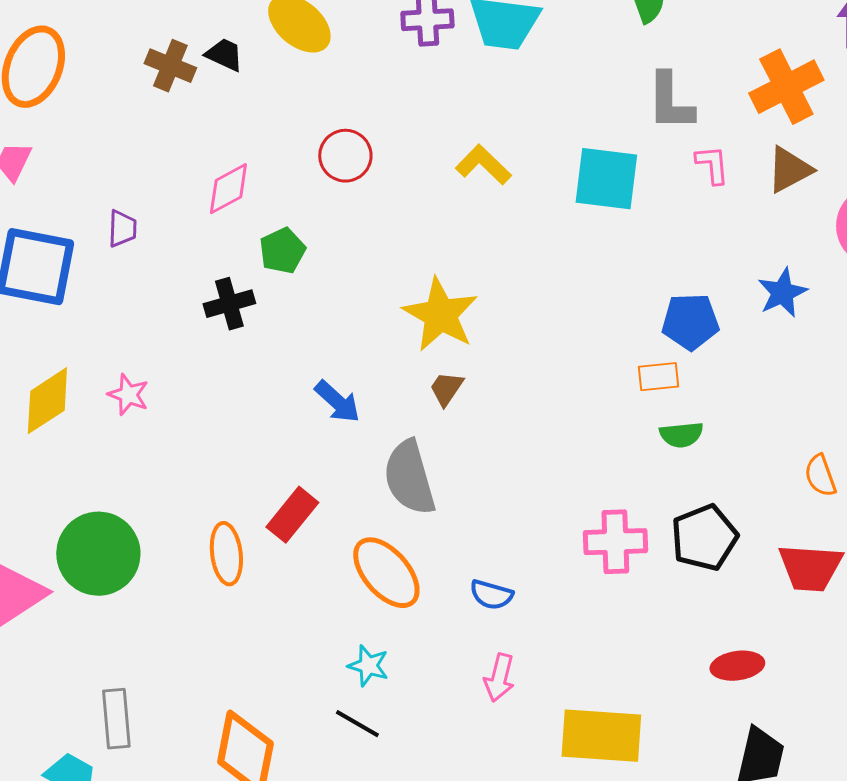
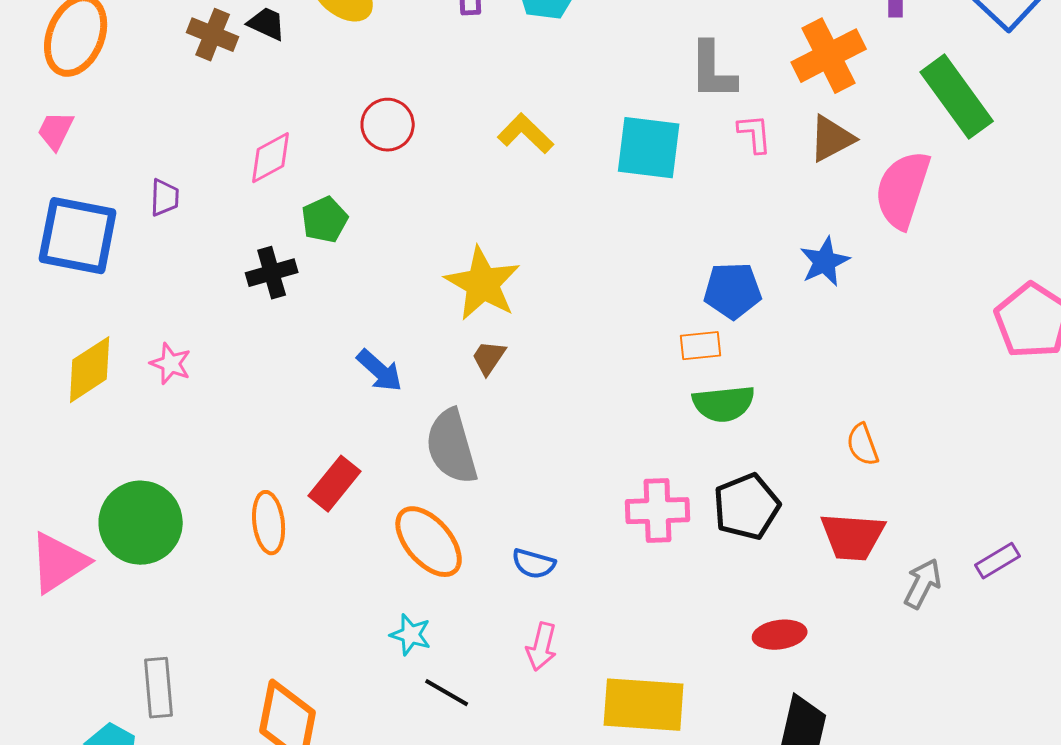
green semicircle: (681, 435) -> (724, 404), size x1.4
black line: (357, 724) -> (447, 693), moved

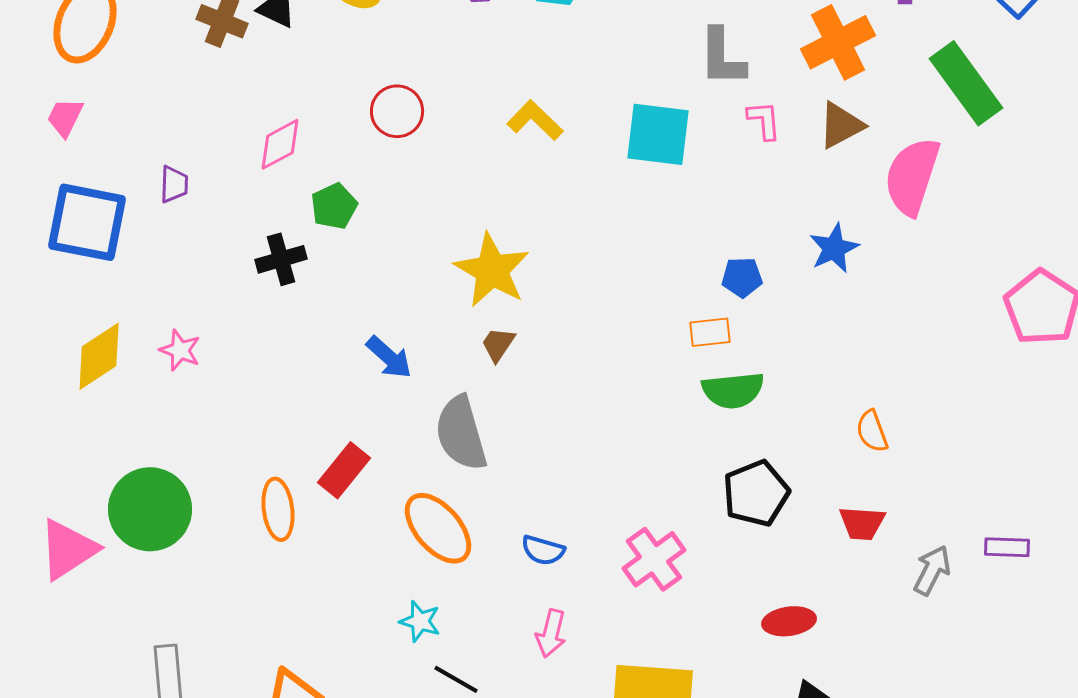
blue pentagon: (733, 291) -> (742, 277), size x0.7
pink cross: (658, 511) -> (654, 559), moved, turned -34
red trapezoid: (853, 537) -> (862, 523), size x0.7
purple rectangle: (998, 561) -> (1007, 547), turned 33

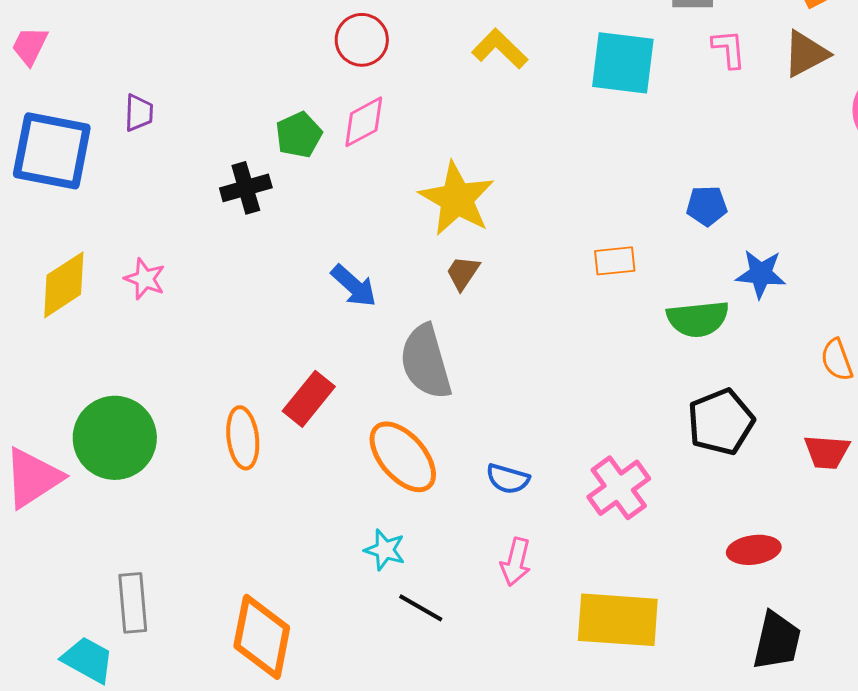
pink diamond: (280, 144) -> (364, 122), moved
blue star: (834, 248) -> (761, 274), moved, turned 30
orange rectangle: (710, 332) -> (615, 261), moved

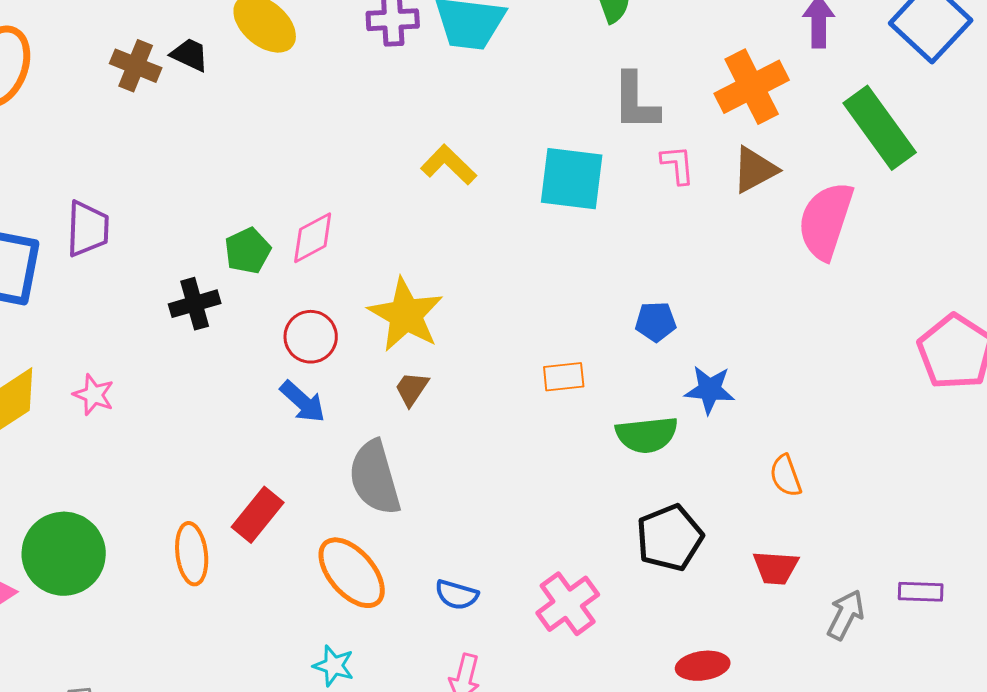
red circle: (362, 40) -> (311, 337), moved
purple trapezoid: (139, 113) -> (88, 229), size x1.5

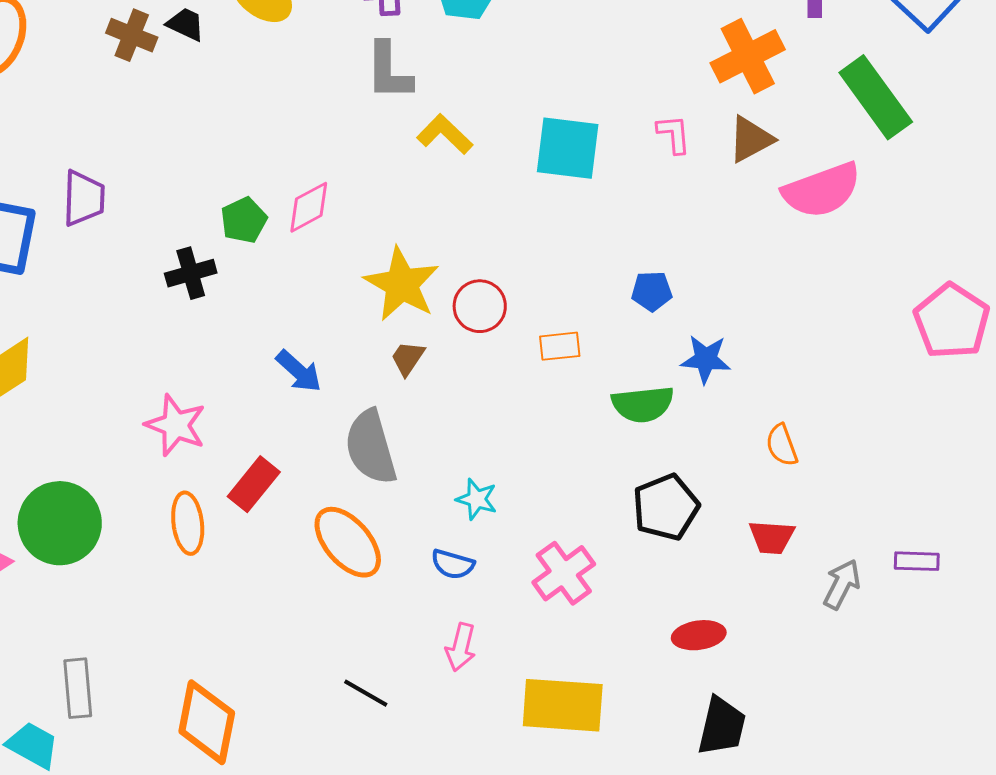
gray L-shape: (636, 102) -> (389, 71), moved
pink semicircle: (826, 221) -> (822, 190), turned -128
red circle: (311, 337) -> (480, 306), moved
pink star: (94, 395) -> (176, 425), moved, size x1.5
cyan star: (334, 666) -> (477, 499), moved

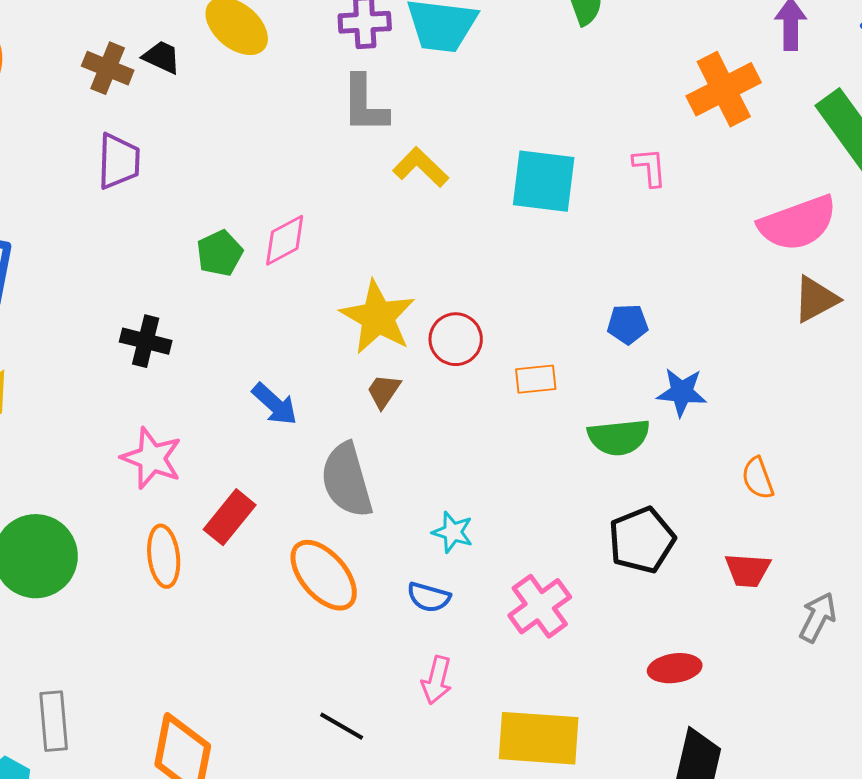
brown triangle: (751, 139) -> (816, 299), moved
purple trapezoid: (84, 198) -> (119, 161), moved
black cross: (191, 273) -> (146, 341), moved, turned 30

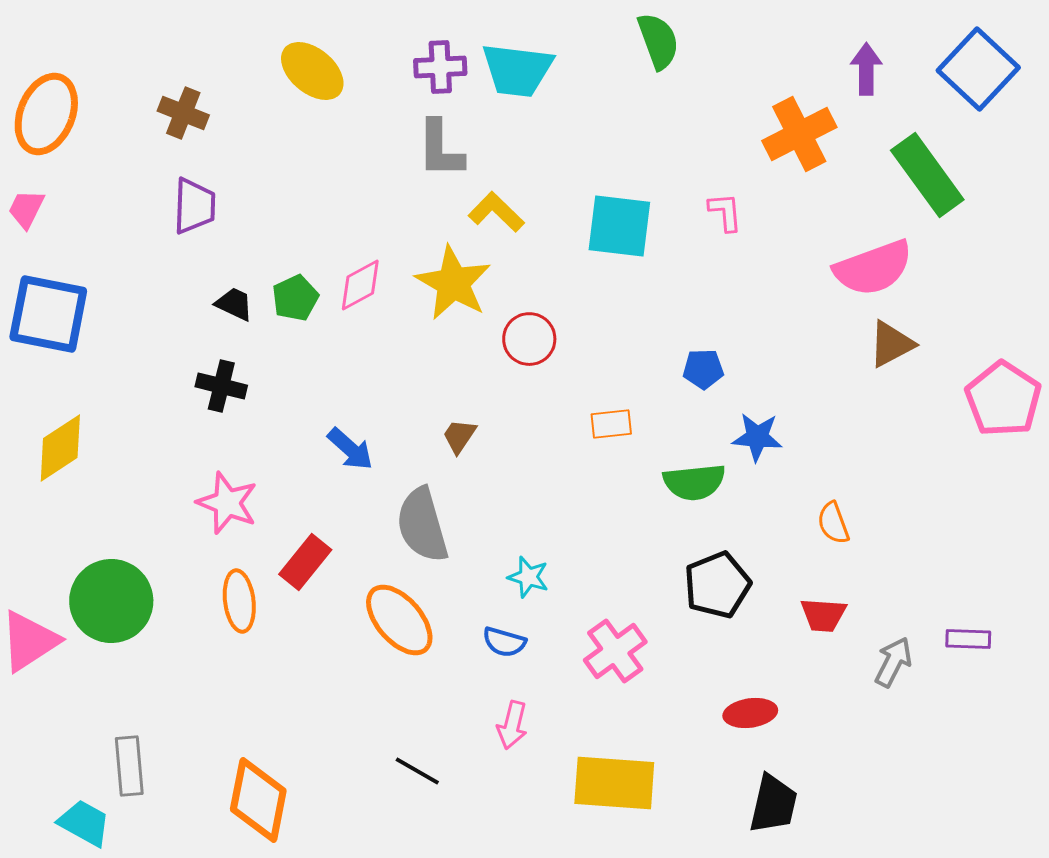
black trapezoid: (162, 57) -> (234, 304), moved
yellow star: (378, 317) -> (453, 283), moved
red circle: (456, 339) -> (529, 339), moved

